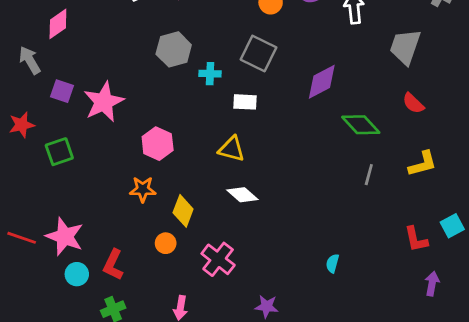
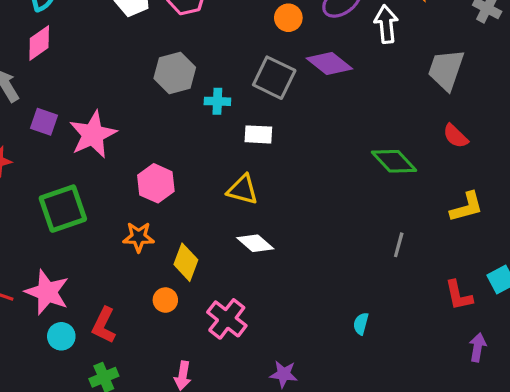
purple diamond: (322, 82) -> (329, 63), moved, turned 66
green square: (59, 152) -> (63, 209), moved, size x1.4
gray line: (369, 175) -> (399, 245), moved

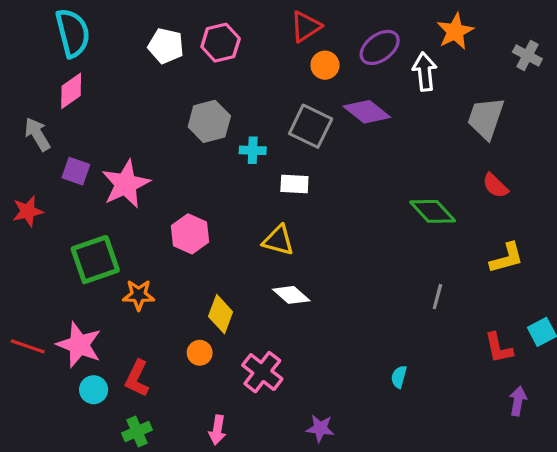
orange star: (139, 237) -> (139, 295), moved

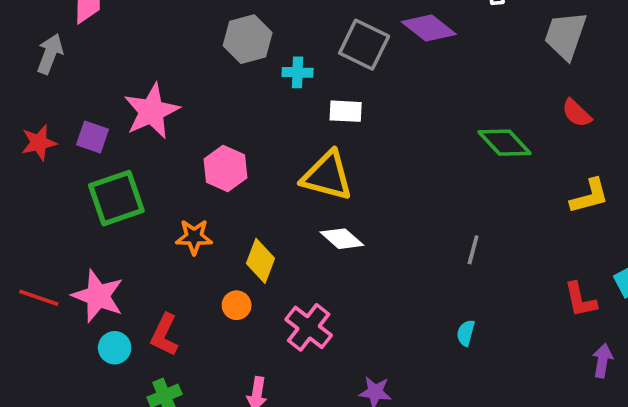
gray arrow: (37, 134) -> (50, 54), turned 52
purple square: (76, 171) -> (92, 137), moved
yellow triangle: (278, 240) -> (327, 176), size x1.4
orange star: (139, 295) -> (194, 237), moved
gray line: (437, 297) -> (473, 250), moved

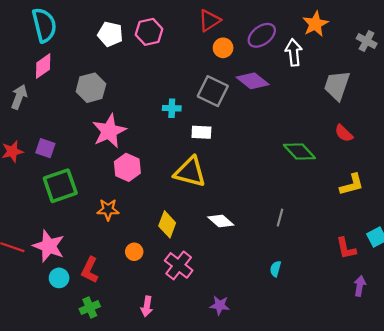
gray hexagon: (248, 39) -> (91, 88), moved
pink star: (152, 111) -> (109, 131), moved
white diamond: (342, 239) -> (221, 221), moved
yellow diamond: (261, 261) -> (167, 224), moved

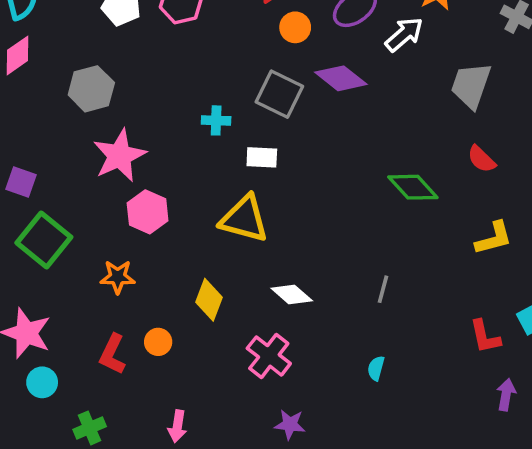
white arrow: (294, 52) -> (404, 34), turned 55
green square: (60, 186) -> (44, 240), turned -32
pink cross: (179, 265) -> (269, 356), moved
red L-shape: (90, 270) -> (112, 354), moved

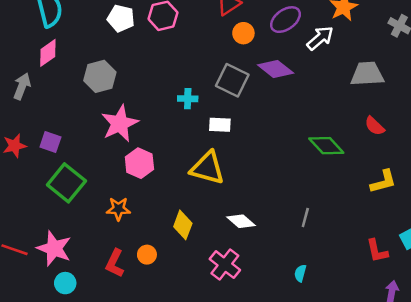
gray trapezoid: (471, 85) -> (367, 74), turned 68

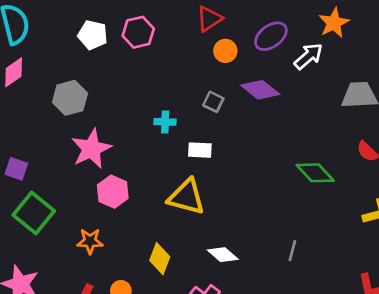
gray square: (232, 80) -> (213, 102), size x0.6

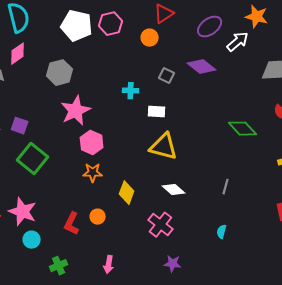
orange star: (334, 23) -> (257, 17), turned -30
white pentagon: (93, 35) -> (77, 26), size x1.4
orange circle: (225, 51) -> (150, 38), moved
yellow triangle: (186, 197) -> (164, 147), moved
orange star: (90, 241) -> (93, 173), moved

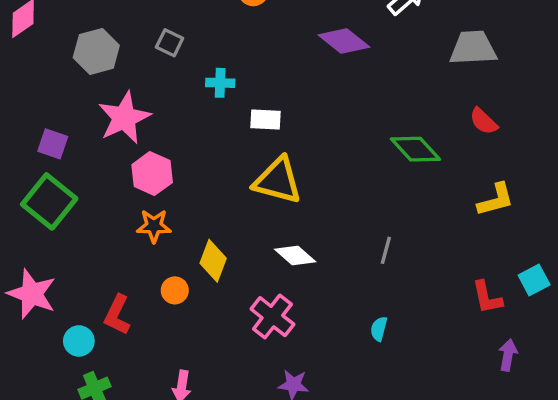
gray square: (167, 76) -> (170, 43), moved
purple square: (20, 126) -> (53, 144), moved
orange circle: (98, 217) -> (175, 290), moved
cyan circle: (32, 240) -> (79, 341), moved

